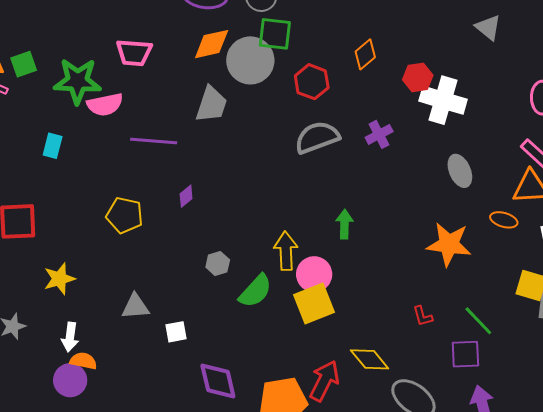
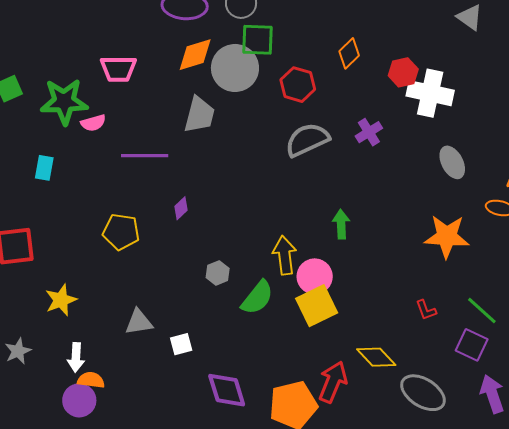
pink semicircle: (105, 105) -> (93, 123), size x0.7
purple square: (465, 354) -> (472, 345), turned 32

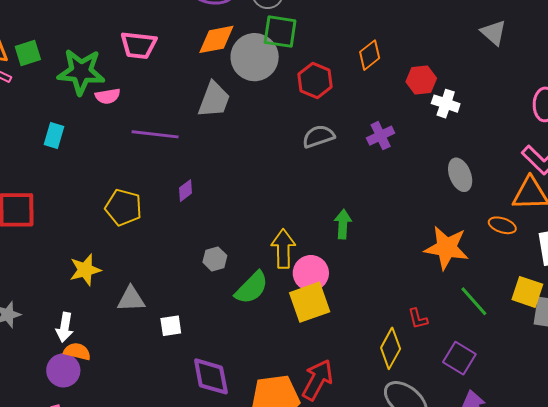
white cross: (430, 93) -> (446, 104), size x0.6
gray semicircle: (307, 140) -> (318, 136), size x0.7
yellow star: (61, 300) -> (85, 270), moved
green line: (482, 311) -> (474, 301), moved
yellow diamond: (376, 357) -> (391, 348), moved, turned 66

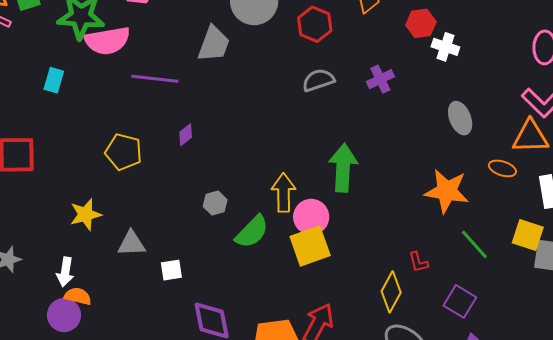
pink semicircle: (108, 96) -> (107, 41), size x1.8
green arrow: (343, 224) -> (343, 168), size x1.6

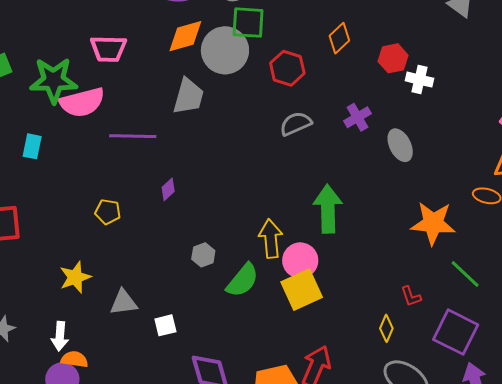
gray ellipse: (460, 118) -> (400, 145), moved
yellow pentagon: (124, 152) -> (108, 212), size x0.7
yellow diamond: (391, 292) -> (386, 328), size x0.7
purple square: (460, 301) -> (456, 332), size x1.4

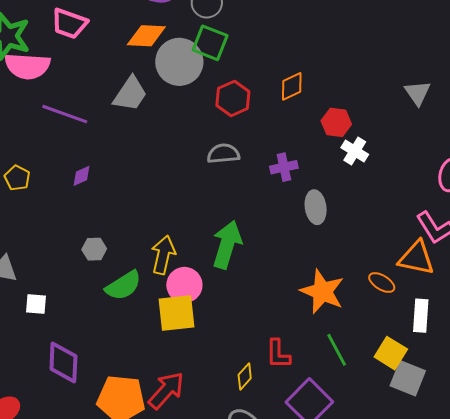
red L-shape: (411, 296) -> (278, 354), size x1.4

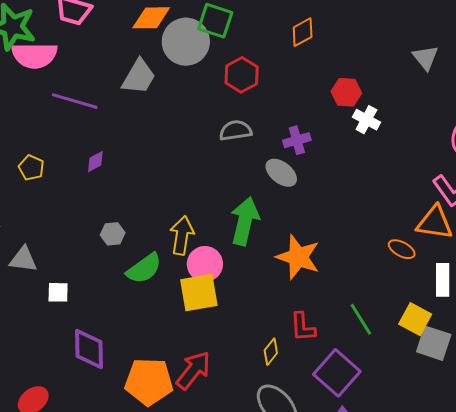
orange diamond: (292, 86) -> (303, 32), moved
gray ellipse: (316, 207) -> (281, 173), moved, turned -40
orange star: (322, 292) -> (298, 257), moved

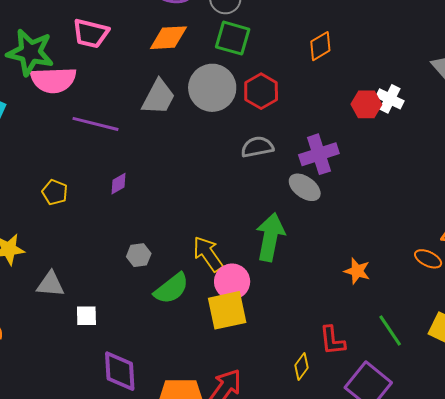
gray circle: (186, 42) -> (212, 88), moved
white cross: (366, 120) -> (390, 99), moved
purple cross: (297, 140) -> (319, 154), size x1.4
yellow arrow: (182, 235) -> (208, 254), turned -42
orange star: (298, 257) -> (357, 271), moved, size x0.6

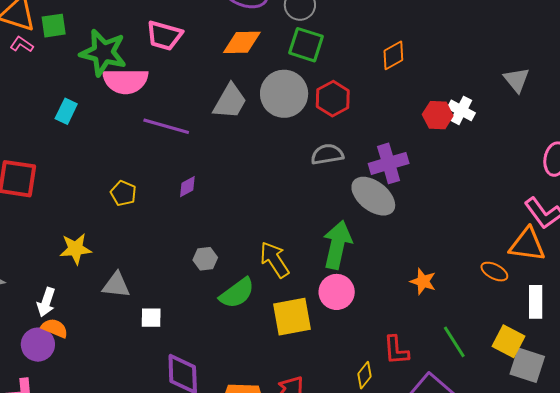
gray ellipse: (305, 187) -> (373, 196), size x1.4
pink circle: (232, 282) -> (337, 292), moved

